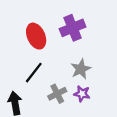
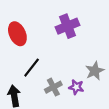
red ellipse: (36, 36) -> (17, 34), moved
gray star: (81, 69) -> (95, 71), moved

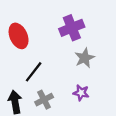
gray star: (95, 71) -> (85, 58), moved
gray cross: (53, 87) -> (44, 100), moved

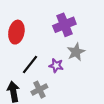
red ellipse: (19, 36) -> (16, 32), turned 35
purple star: (81, 93) -> (56, 66), moved

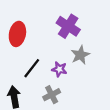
purple cross: (64, 25) -> (68, 26), turned -35
gray cross: (39, 90) -> (52, 95), moved

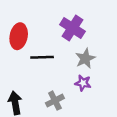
black line: (32, 68) -> (42, 57), moved, turned 50
purple star: (59, 69) -> (83, 83), moved

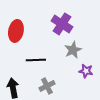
black line: (42, 57) -> (36, 60), moved
purple star: (83, 83) -> (86, 71), moved

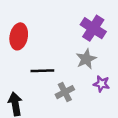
purple cross: (62, 24) -> (93, 28), moved
gray cross: (47, 86) -> (65, 92), moved

